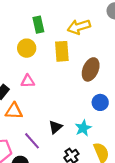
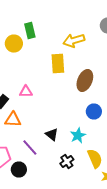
green rectangle: (38, 25) -> (30, 30), moved
yellow circle: (27, 48) -> (14, 44), moved
black triangle: (55, 127) -> (52, 134), turned -40

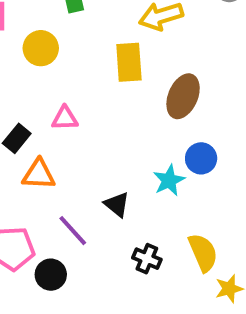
yellow circle: (14, 44) -> (41, 48), moved
cyan star: (78, 136) -> (169, 180), moved
black cross: (67, 162) -> (147, 259), turned -32

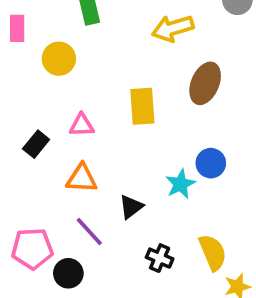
yellow rectangle: (129, 62) -> (142, 106), moved
brown ellipse: (183, 96) -> (205, 83), moved
orange triangle: (39, 174) -> (82, 178), moved
black triangle: (117, 204) -> (131, 207), turned 44

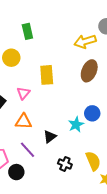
yellow arrow: (173, 28) -> (85, 41), moved
yellow rectangle: (142, 106) -> (47, 75), moved
pink triangle: (82, 125) -> (23, 93), turned -48

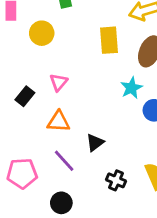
yellow rectangle: (47, 75) -> (109, 40), moved
cyan star: (76, 124) -> (131, 88), moved
black circle: (16, 172) -> (61, 203), moved

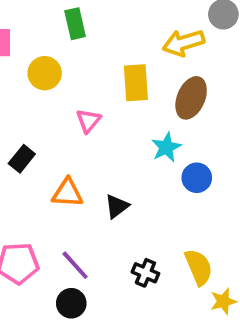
pink triangle: (59, 82) -> (88, 121), moved
black triangle: (95, 143) -> (117, 206), moved
purple line: (64, 161) -> (75, 265), moved

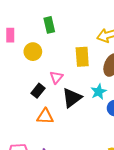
black rectangle: (22, 159) -> (38, 91), moved
black triangle: (117, 206) -> (72, 98), moved, size x1.5

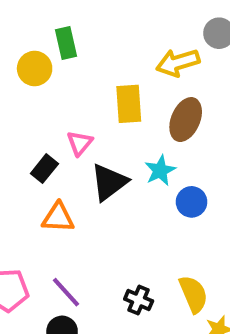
yellow circle: (33, 52) -> (35, 69), moved

